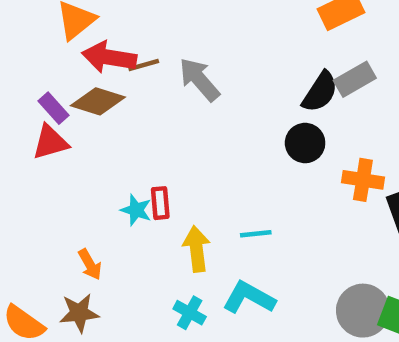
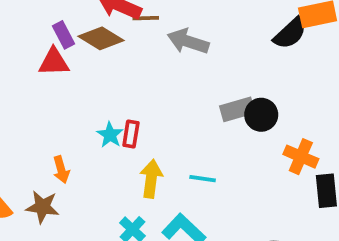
gray rectangle: (355, 79) -> (237, 109), moved
gray arrow: (199, 80) -> (188, 41), turned -45
black semicircle: (320, 92) -> (290, 33), moved

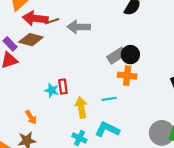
orange cross: (301, 157) -> (127, 76), moved

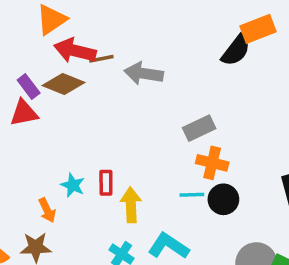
black circle: (130, 55) -> (223, 199), moved
red rectangle: (63, 87) -> (106, 183), moved
cyan star: (52, 90) -> (73, 185), moved
cyan line: (109, 99) -> (192, 195), moved

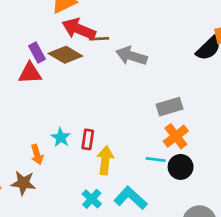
orange cross: (212, 163) -> (176, 136), turned 30

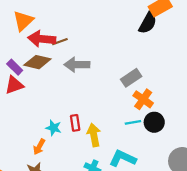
gray arrow: (131, 56) -> (77, 65), moved
orange arrow: (37, 155) -> (39, 147), turned 63

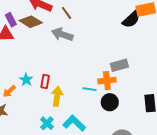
brown line: (60, 42) -> (66, 13), moved, turned 56
gray rectangle: (131, 78) -> (119, 65), moved
orange cross: (143, 99) -> (107, 81), turned 30
cyan line: (133, 122) -> (89, 89), moved

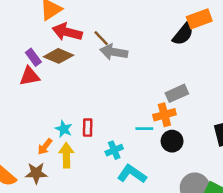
gray arrow: (62, 34) -> (114, 52), moved
yellow arrow: (57, 96) -> (66, 155), moved
cyan cross: (47, 123) -> (114, 150), moved, turned 32

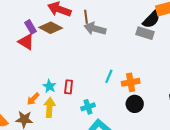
brown line: (101, 38) -> (86, 17), turned 32
red triangle: (30, 76) -> (26, 42), turned 36
gray rectangle: (177, 93) -> (145, 33), moved, turned 36
cyan line: (144, 129) -> (109, 76), moved, turned -72

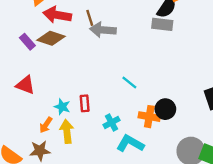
red triangle: (26, 42) -> (25, 85), moved
cyan line: (109, 76) -> (129, 82), turned -64
orange cross: (131, 82) -> (149, 117), moved, turned 30

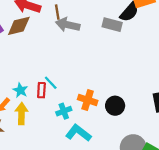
gray rectangle: (162, 24) -> (112, 25), moved
brown diamond: (51, 38) -> (19, 26), turned -40
cyan line: (129, 82) -> (51, 83), moved
orange cross: (149, 117) -> (88, 100), moved

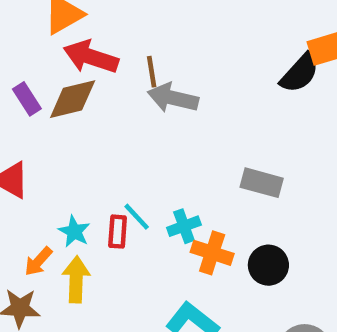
gray rectangle: (112, 25) -> (262, 183), moved
cyan cross: (64, 111) -> (184, 226), moved

